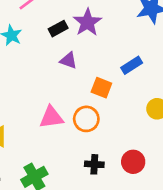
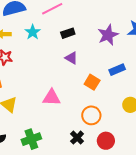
purple star: (87, 22) -> (108, 35), moved
orange circle: (86, 119) -> (91, 115), moved
black cross: (94, 164) -> (77, 138), turned 32

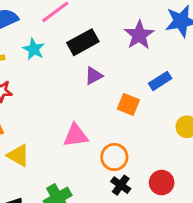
black rectangle: (68, 33) -> (83, 42), size x1.5
purple triangle: (71, 58) -> (94, 76), turned -48
orange circle: (91, 115) -> (114, 157), moved

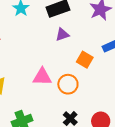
orange circle: (114, 157) -> (68, 84), moved

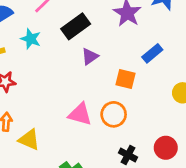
pink triangle: (42, 77) -> (80, 114), turned 30

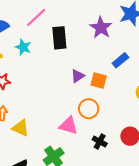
black rectangle: (76, 26) -> (59, 38), turned -60
purple triangle: (90, 56) -> (78, 76), moved
pink triangle: (80, 114) -> (68, 125), moved

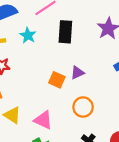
orange square: (99, 81) -> (57, 80), moved
pink triangle: (68, 125) -> (43, 120), moved

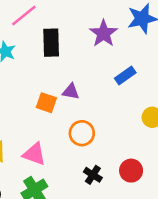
purple triangle: (77, 73) -> (71, 92), turned 40

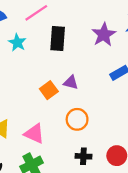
orange square: (46, 103) -> (49, 90), turned 30
black cross: (93, 175) -> (83, 156), turned -35

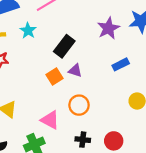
black rectangle: (58, 38) -> (64, 46), moved, turned 30
pink triangle: (34, 134) -> (50, 120), moved

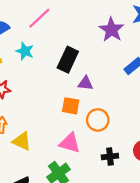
orange square: (54, 76) -> (71, 106), moved, turned -35

